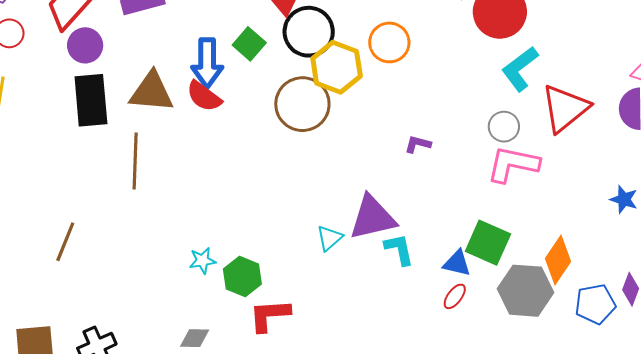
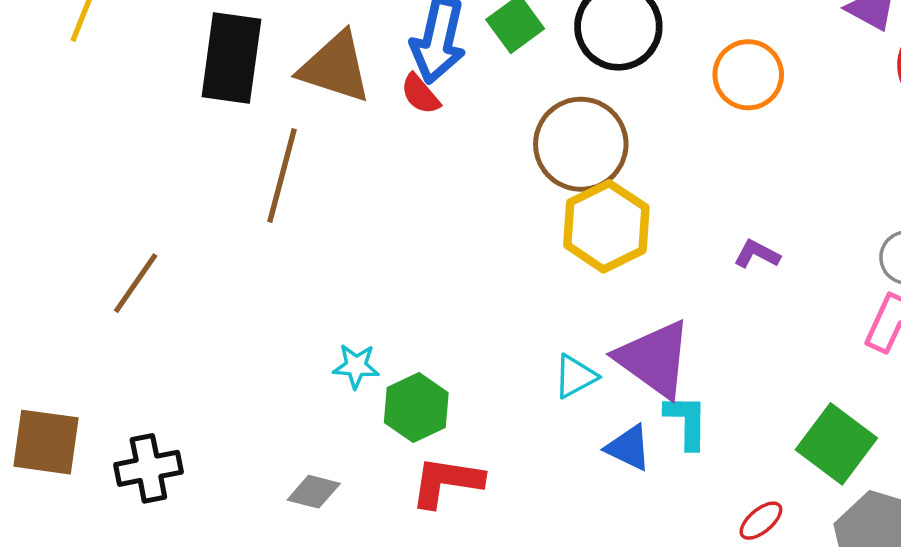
yellow hexagon: (337, 67) -> (606, 226), moved
red semicircle: (204, 96) -> (420, 94), size x0.7
purple triangle: (372, 218) -> (654, 359), turned 36
blue triangle: (457, 263) -> (629, 448), moved

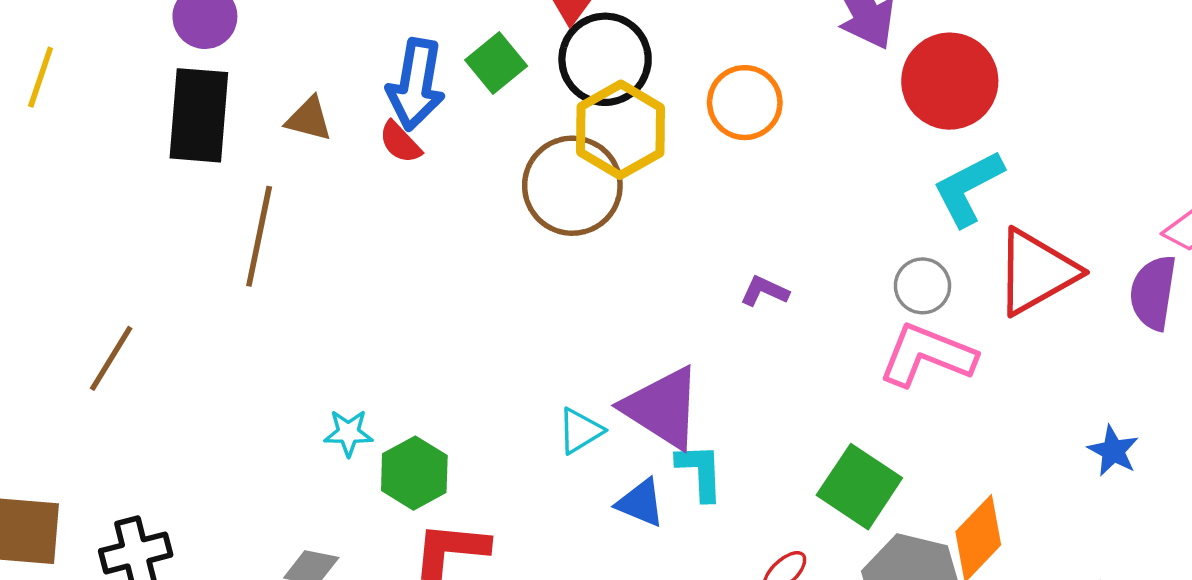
brown triangle: (335, 67) -> (309, 119), size x0.6
yellow hexagon: (606, 226) -> (620, 130), moved

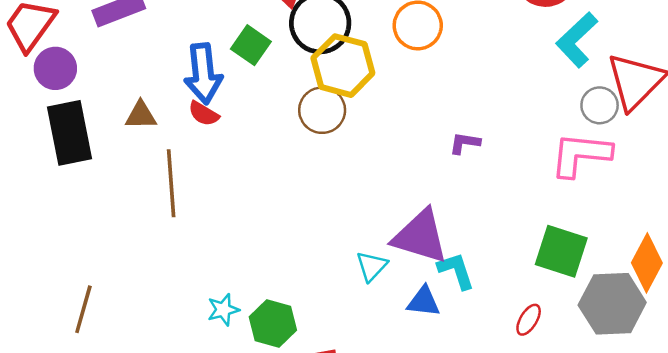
brown circle: (572, 186) -> (322, 110), size x0.7
brown line: (259, 236) -> (171, 183), moved
gray circle: (922, 286) -> (600, 105), moved
brown line: (111, 358) -> (83, 309), moved

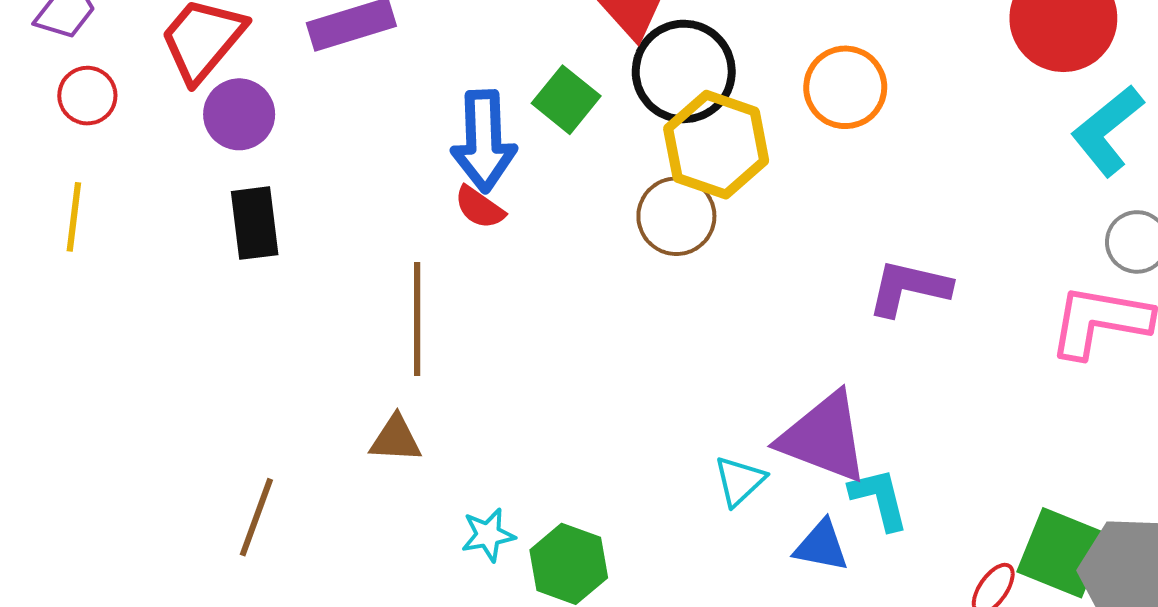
brown triangle: (141, 115) -> (396, 439), moved
black rectangle: (69, 133) -> (255, 223), size x0.7
purple L-shape: (465, 143) -> (909, 288), size x1.6
green square: (561, 251) -> (1062, 553), moved

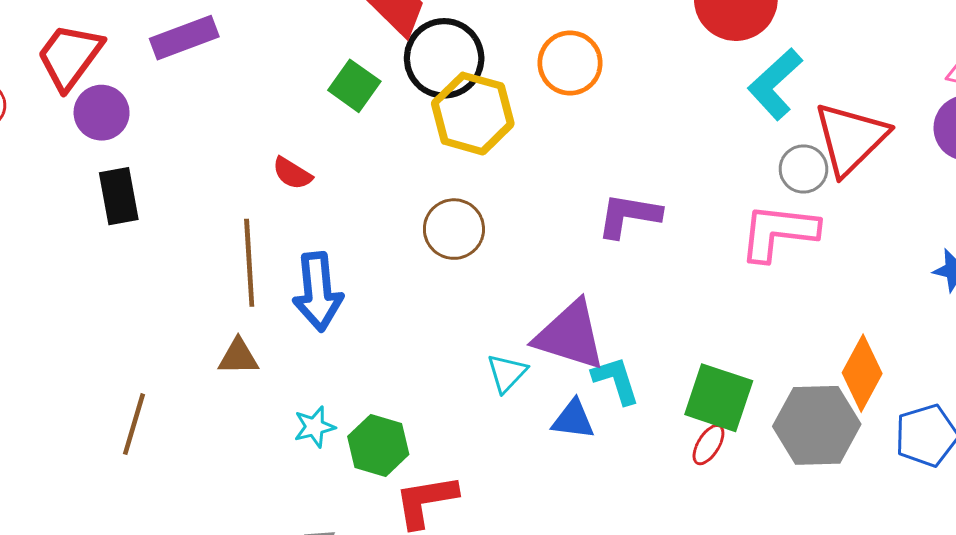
blue arrow: (484, 141) -> (318, 292), moved
brown circle: (676, 216) -> (454, 229), moved
green square: (1062, 553) -> (719, 398), moved

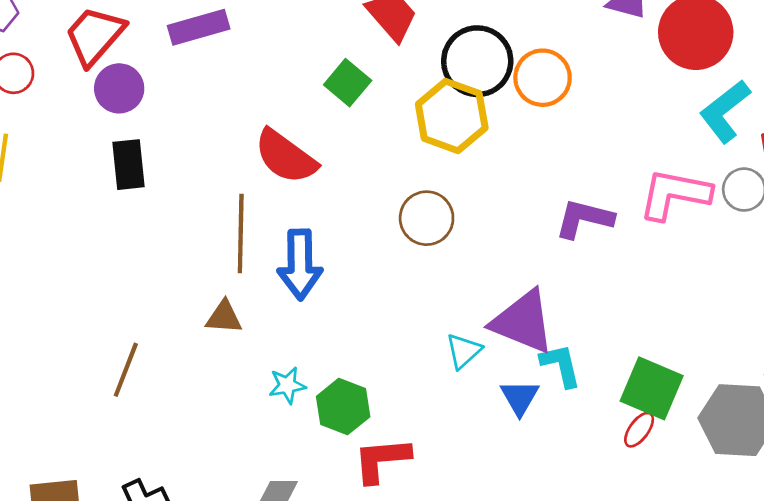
black circle: (444, 58) -> (477, 61), moved
red semicircle: (292, 173) -> (286, 157), size x1.8
pink L-shape: (778, 232) -> (675, 194), moved
blue triangle: (573, 419) -> (520, 397), turned 48

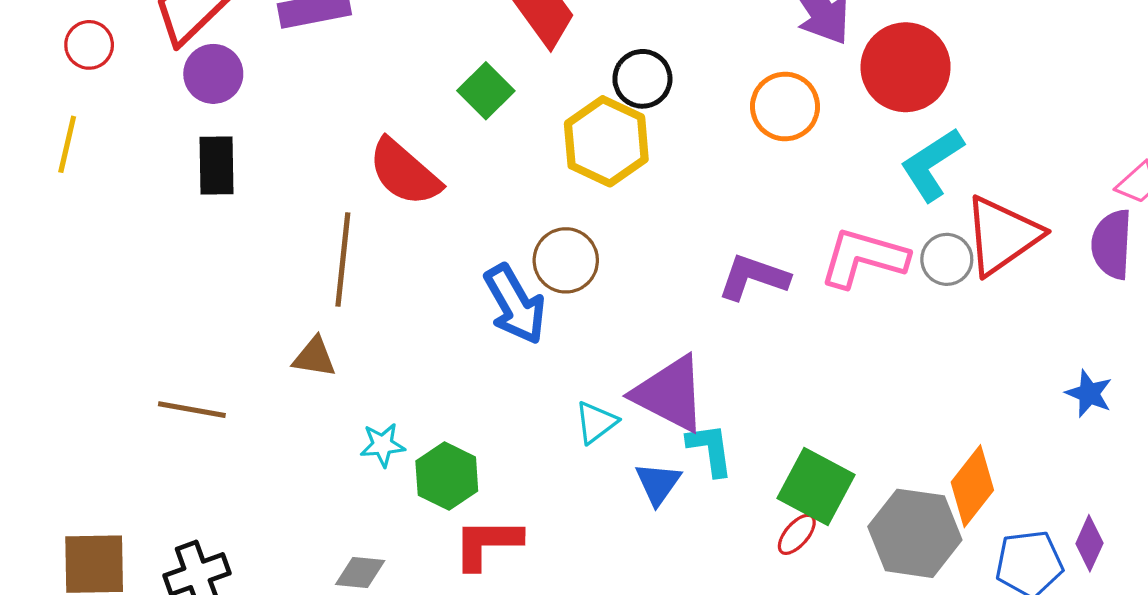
black circle: (477, 61) -> (642, 79), size x0.7
orange circle: (543, 78) -> (785, 107), moved
blue arrow: (300, 264) -> (515, 304), moved, turned -34
brown line: (126, 370) -> (192, 410), turned 74

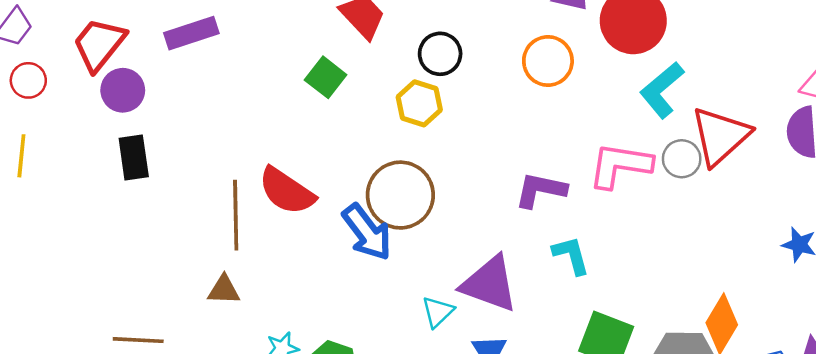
yellow hexagon: (606, 141) -> (419, 103), size x0.7
red semicircle: (404, 172) -> (287, 191), moved
brown circle: (566, 260) -> (400, 195), size x1.4
cyan L-shape: (710, 449) -> (571, 255), moved

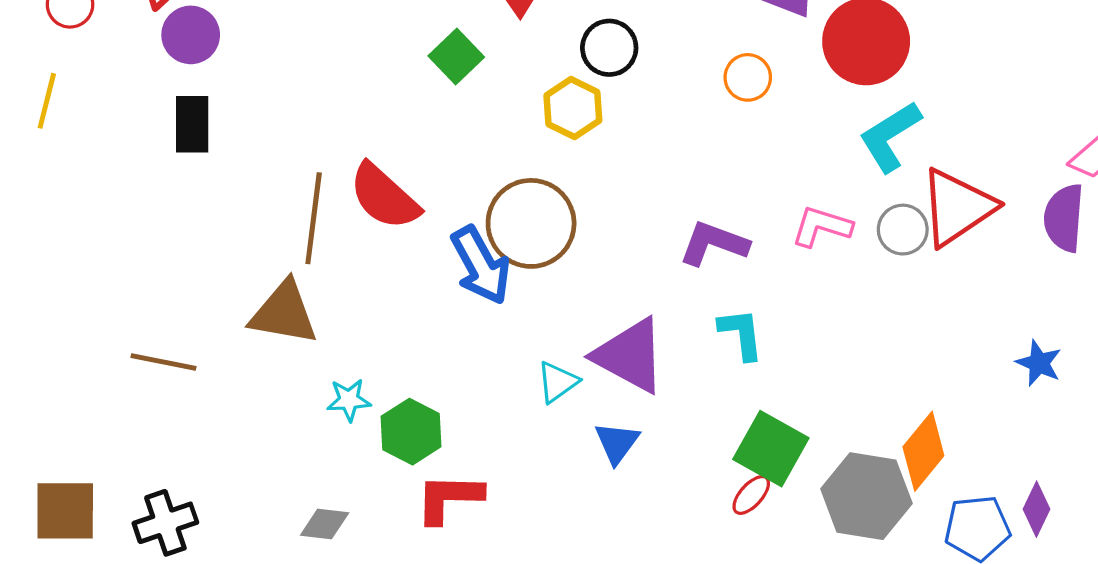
orange circle: (548, 61) -> (748, 77), size x0.7
pink L-shape: (620, 165) -> (822, 226), size x0.7
brown triangle: (224, 290) -> (284, 313), size x1.6

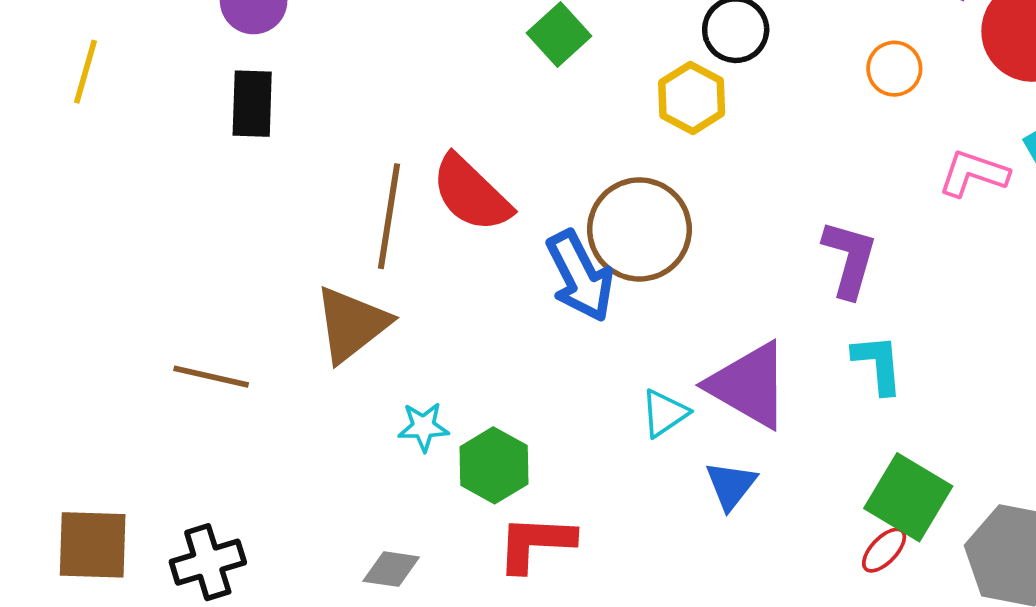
pink L-shape: (822, 226) -> (974, 173), moved
purple L-shape: (714, 243) -> (849, 259), turned 84
brown triangle: (284, 313) -> (352, 324), turned -50

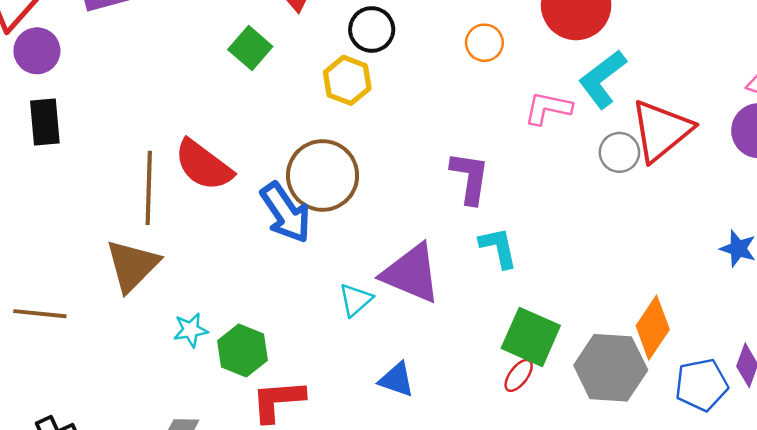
blue triangle: (731, 485) -> (396, 380), moved, turned -42

